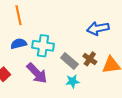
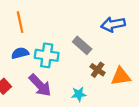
blue arrow: (98, 28) -> (113, 24), moved
gray rectangle: (69, 61) -> (82, 45), moved

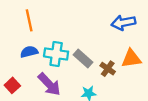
gray rectangle: (82, 45) -> (83, 59), moved
orange triangle: (121, 76) -> (131, 59), moved

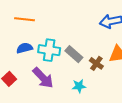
orange line: (29, 20) -> (25, 19), turned -72

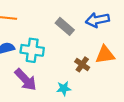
gray rectangle: (74, 54) -> (65, 26), moved

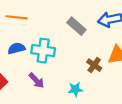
purple arrow: (26, 80) -> (36, 81), size x0.7

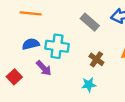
brown cross: (94, 65) -> (96, 59), moved
purple arrow: (36, 81) -> (44, 68), moved

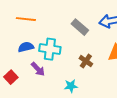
cyan star: (89, 85) -> (71, 86), moved

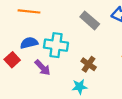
brown cross: (86, 61) -> (89, 64), moved
red square: (11, 77) -> (12, 60), moved

